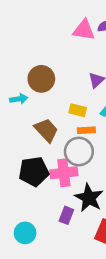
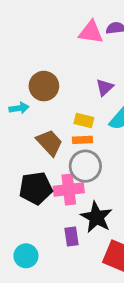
orange rectangle: (86, 130) -> (83, 140), moved
purple rectangle: (66, 215) -> (72, 236), turned -30

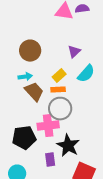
cyan arrow: (19, 108) -> (25, 77), moved
yellow rectangle: (84, 121) -> (59, 76), turned -56
black pentagon: (36, 188) -> (24, 138), moved

